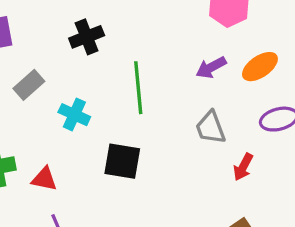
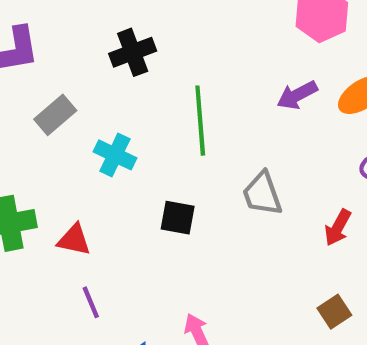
gray trapezoid: (211, 128) -> (262, 194), moved
black square: (122, 161) -> (178, 218), size x0.7

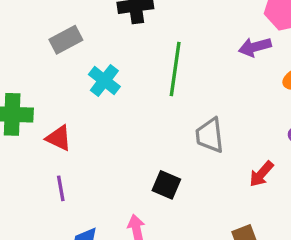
purple arrow: (297, 95) -> (255, 47), moved
black square: (178, 218) -> (166, 185), moved

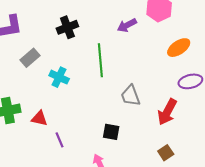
purple arrow: (255, 47) -> (127, 25), moved
red arrow: (261, 174) -> (167, 112), size x1.5
purple line: (61, 188) -> (60, 140), moved

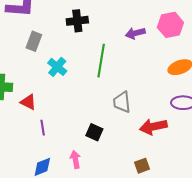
gray rectangle: (30, 58) -> (34, 41), turned -42
red arrow: (167, 112) -> (153, 127), turned 36

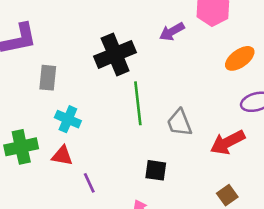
black cross: (77, 21) -> (115, 54), moved, size x1.4
green line: (101, 61) -> (138, 103), moved
cyan cross: (57, 67) -> (68, 119), moved

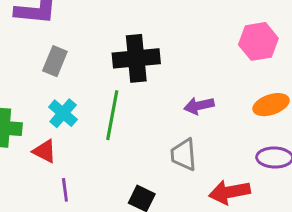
purple arrow: (172, 32) -> (199, 106), moved
green line: (138, 103) -> (112, 115), moved

